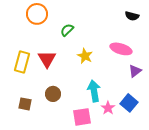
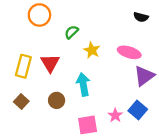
yellow star: (85, 56) -> (92, 50), moved
purple triangle: (135, 71) -> (144, 76), size x1.5
cyan arrow: (94, 91) -> (83, 84), moved
brown square: (25, 104) -> (21, 101), moved, turned 32

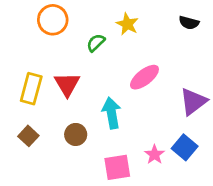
yellow star: (92, 50) -> (127, 24), moved
pink ellipse: (129, 52) -> (144, 77), moved, turned -55

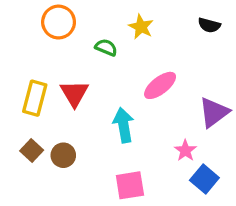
green semicircle: (96, 43) -> (106, 47), turned 66
brown circle: (76, 134) -> (63, 155), moved
blue square: (185, 147) -> (204, 179), moved
pink star: (155, 155) -> (185, 150), moved

